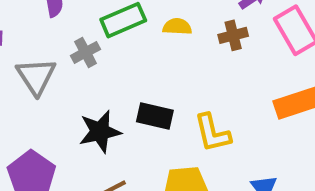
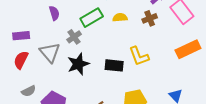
black star: (100, 132) -> (78, 64), moved
yellow L-shape: (212, 133) -> (139, 56), moved

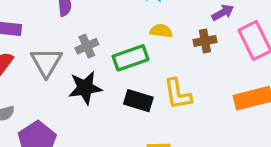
green rectangle: (92, 18) -> (131, 58), moved

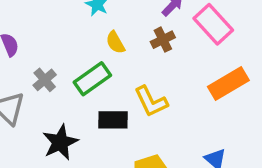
yellow semicircle: (161, 31) -> (115, 42), turned -110
black star: (85, 88) -> (60, 142), moved

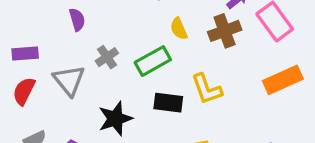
brown cross: (163, 40) -> (225, 31), size x1.4

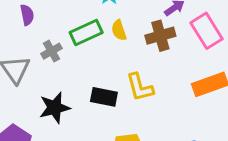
green rectangle: (153, 61) -> (86, 33), moved

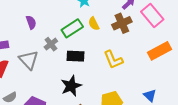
black rectangle: (104, 97) -> (76, 56), moved
black star: (55, 108) -> (71, 86), moved

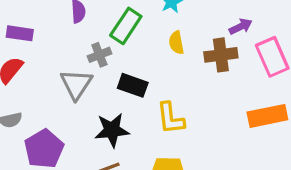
green rectangle: (72, 28) -> (126, 26), moved, turned -40
gray triangle: (29, 60) -> (76, 84), moved
yellow L-shape: (113, 60) -> (170, 118), moved

